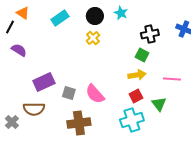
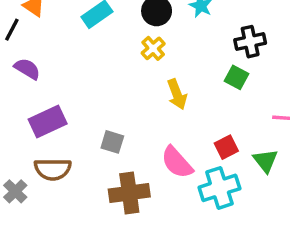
yellow arrow: (137, 75) -> (177, 94), moved, turned 78
purple rectangle: (44, 82) -> (48, 122), moved
pink semicircle: (95, 94) -> (177, 162), moved

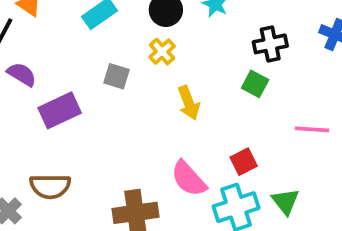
purple rectangle: (48, 122) -> (60, 110), moved
gray square: (112, 142) -> (117, 76), moved
green triangle: (265, 161) -> (285, 201), moved

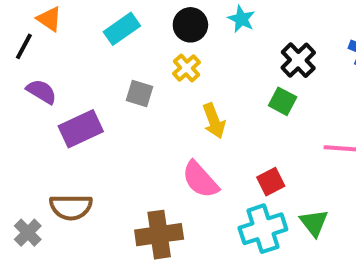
black cross: (270, 44) -> (298, 60), turned -32
pink semicircle: (189, 179) -> (200, 180), moved

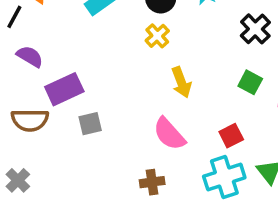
gray square: (139, 93) -> (90, 124), moved, turned -30
green square: (283, 101) -> (250, 82), moved
brown semicircle: (71, 207) -> (30, 120), moved
brown cross: (159, 235) -> (152, 182), moved, size x0.6

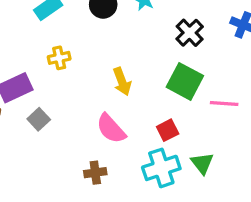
yellow cross: (157, 36) -> (59, 58), moved, turned 30
green square: (250, 82) -> (185, 81), size x1.6
gray square: (90, 124) -> (39, 119), turned -30

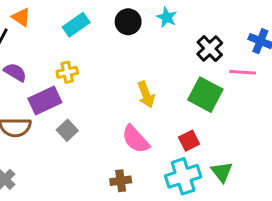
yellow cross: (59, 58) -> (67, 72), moved
pink line: (224, 103) -> (243, 72), moved

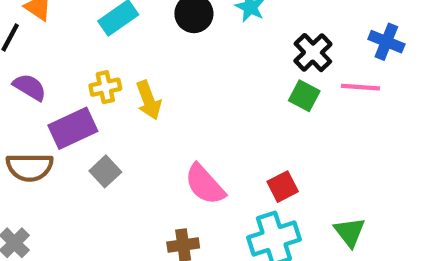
yellow arrow: (146, 95) -> (149, 100), moved
green square: (205, 95) -> (304, 96), moved, size x0.6
green triangle: (222, 172) -> (350, 232), moved

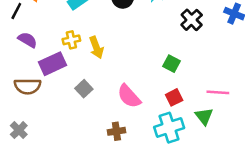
pink line: (360, 87) -> (218, 92), moved
green square: (304, 96) -> (172, 64), moved
gray square: (105, 171) -> (84, 89), moved
green triangle: (350, 232) -> (204, 116), moved

